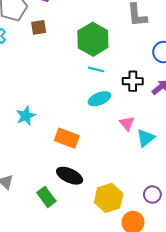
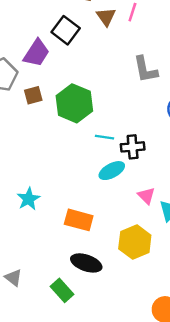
green hexagon: (93, 39) -> (74, 103), moved
black cross: (133, 81) -> (133, 147), moved
yellow hexagon: (109, 198) -> (135, 242), moved

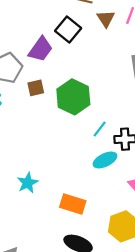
cyan line: (105, 137) -> (100, 129), turned -63

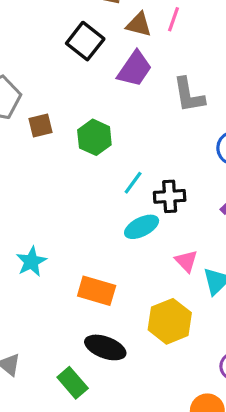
brown triangle: (106, 19) -> (139, 24), turned -42
purple trapezoid: (40, 49) -> (135, 69), moved
green hexagon: (73, 97) -> (94, 137), size x0.7

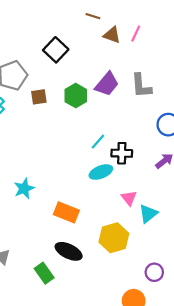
black square: (85, 41) -> (56, 50), moved
purple trapezoid: (135, 69) -> (107, 84), moved
green hexagon: (94, 137) -> (76, 96), moved

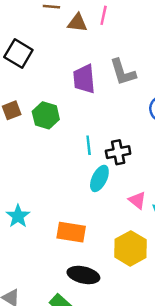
purple trapezoid: (107, 84) -> (84, 79), turned 148
green hexagon: (76, 96) -> (46, 115), moved
cyan line: (98, 142) -> (89, 145), turned -35
cyan ellipse: (101, 172) -> (99, 178), turned -30

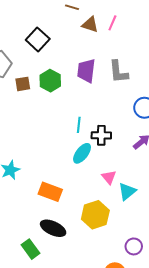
green hexagon: (46, 115) -> (50, 81), moved

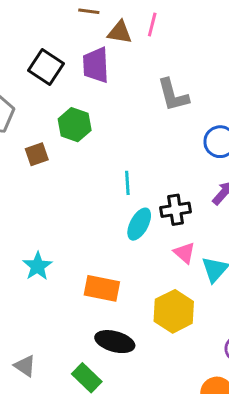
purple trapezoid: (86, 71) -> (96, 65), moved
brown square: (23, 84) -> (37, 154), moved
black cross: (101, 135) -> (176, 210), moved

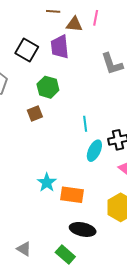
brown square: (37, 154) -> (35, 114), moved
cyan star: (38, 266) -> (47, 182), moved

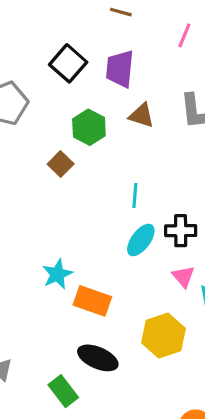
brown triangle: (74, 24) -> (142, 115), moved
brown square: (35, 114) -> (61, 164), turned -35

